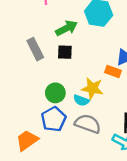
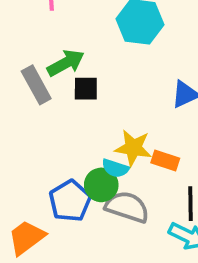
green arrow: (67, 28) -> (66, 63), moved
orange rectangle: (113, 71) -> (165, 161), moved
green circle: (55, 93) -> (101, 185), moved

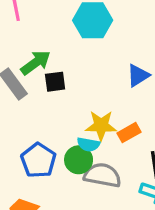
orange rectangle: (165, 161) -> (129, 133), turned -40
blue pentagon: (70, 201) -> (38, 160), moved

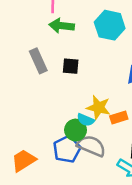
green arrow: (36, 63) -> (62, 26), moved, turned -150
blue pentagon: (38, 160) -> (67, 149), moved

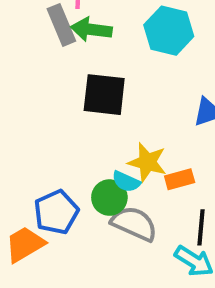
gray rectangle: (38, 61) -> (61, 25), moved
black square: (71, 66) -> (104, 95), size x1.6
blue pentagon: (67, 149) -> (56, 212), moved

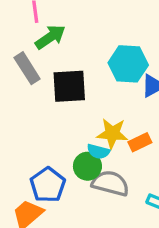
gray rectangle: (61, 25) -> (27, 68), moved
green arrow: (91, 29) -> (50, 37), turned 148
cyan hexagon: (169, 31) -> (128, 64), moved

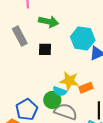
green arrow: (50, 37) -> (49, 22), moved, turned 42
black square: (69, 86) -> (45, 49), size x0.6

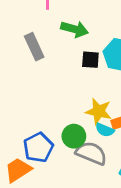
black square: (45, 49) -> (90, 60), moved
cyan semicircle: (60, 91) -> (105, 130), moved

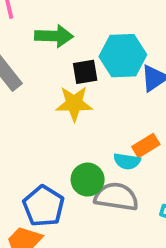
yellow star: (99, 111) -> (74, 104), moved

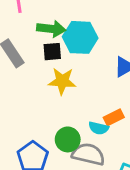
cyan hexagon: (123, 56) -> (80, 37), moved
black square: (85, 72) -> (52, 52), moved

